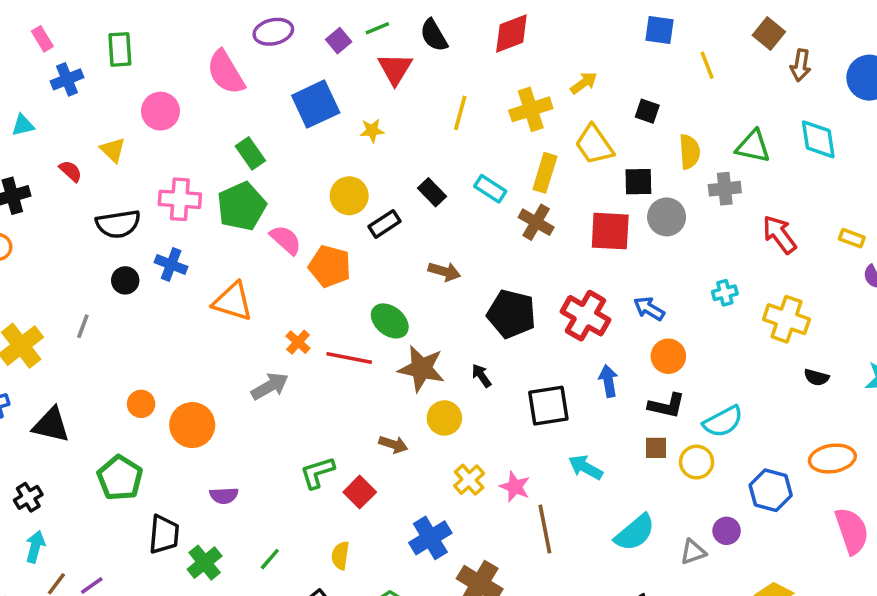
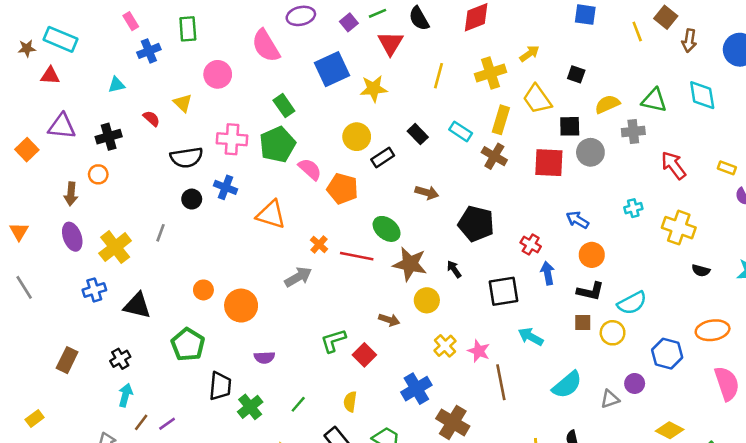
yellow line: (707, 65) -> (637, 31), moved
yellow star: (372, 131) -> (374, 89), size x1.5
yellow semicircle: (690, 152) -> (607, 104), turned -110
red cross: (585, 316) -> (531, 244), moved, size x0.6

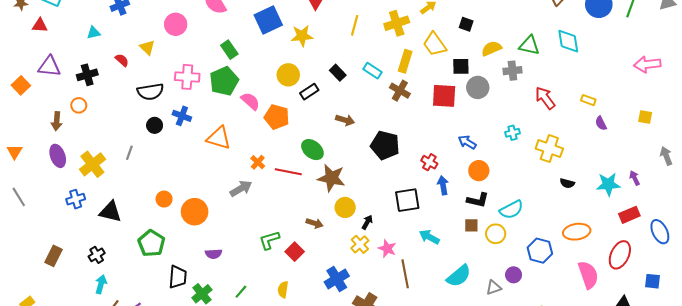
black arrow: (454, 269) -> (367, 222), moved, turned 64

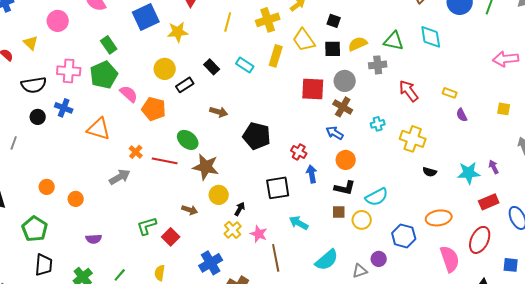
black square: (461, 66) -> (333, 49), moved
brown cross: (400, 91) -> (343, 107), moved
orange circle: (195, 212) -> (76, 199), size x0.6
black trapezoid: (178, 277) -> (44, 265), moved

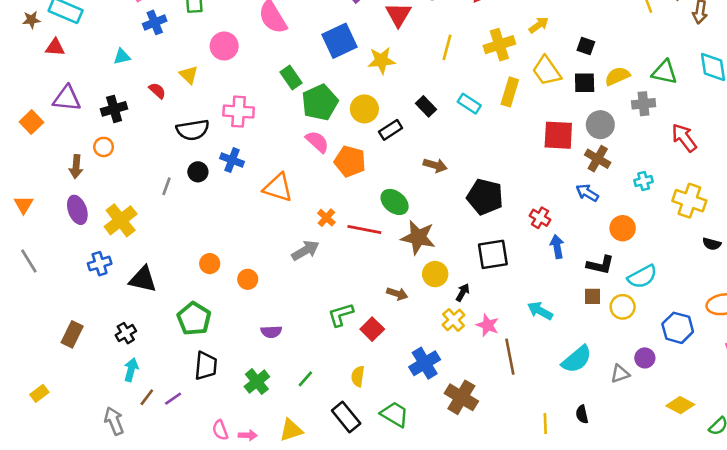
green pentagon: (104, 75) -> (320, 102), moved
gray line: (14, 143) -> (166, 186), moved
orange circle: (346, 160) -> (623, 228), moved
black square: (278, 188) -> (493, 254), moved

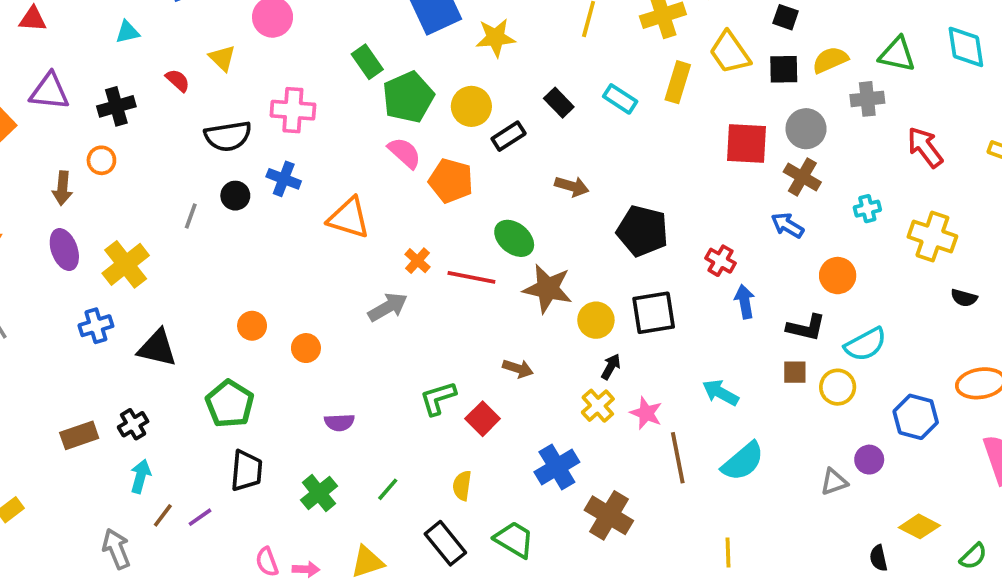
yellow circle: (435, 274) -> (596, 320), moved
brown rectangle: (72, 334) -> (79, 435), moved, turned 45
cyan semicircle: (577, 359) -> (743, 461), moved
black semicircle: (582, 414) -> (879, 558), moved

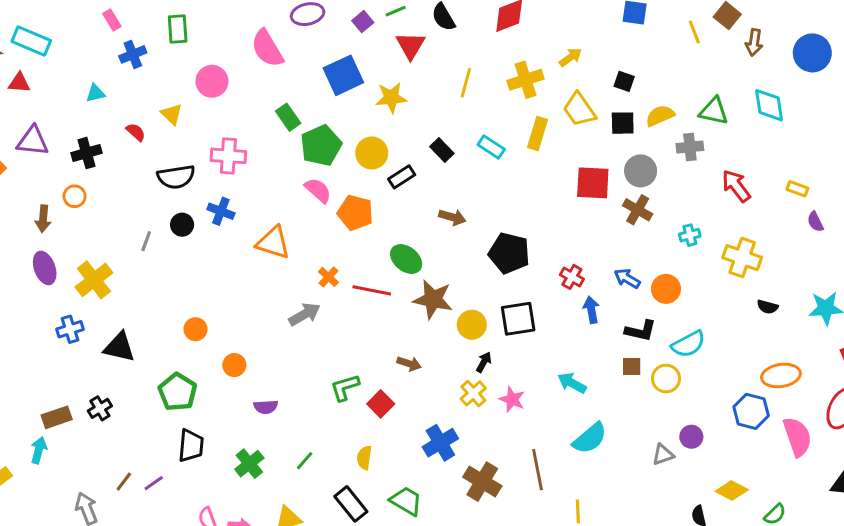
blue arrow: (787, 225) -> (627, 278), moved
orange circle: (306, 348) -> (234, 365), moved
blue hexagon: (916, 417) -> (751, 411), moved
brown line: (678, 458) -> (538, 470), moved
cyan arrow: (141, 476) -> (39, 450), moved

